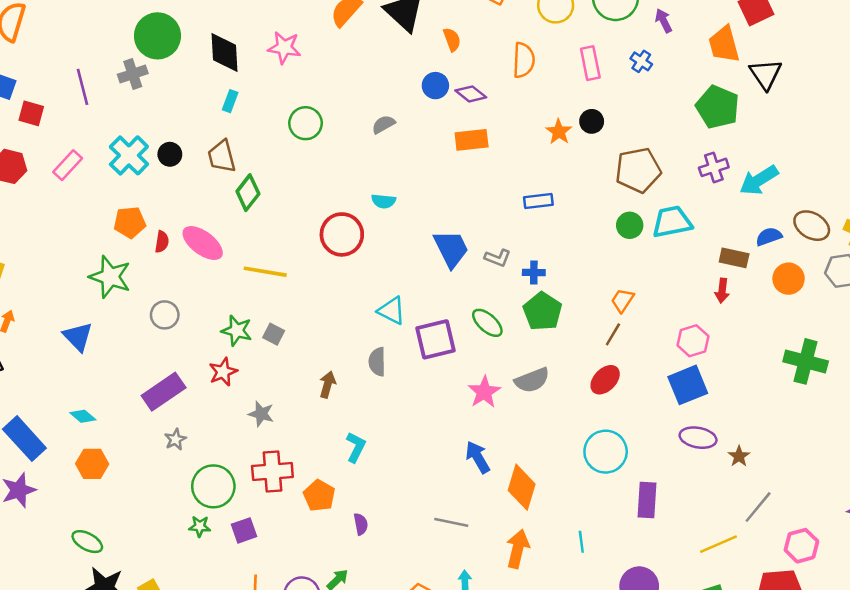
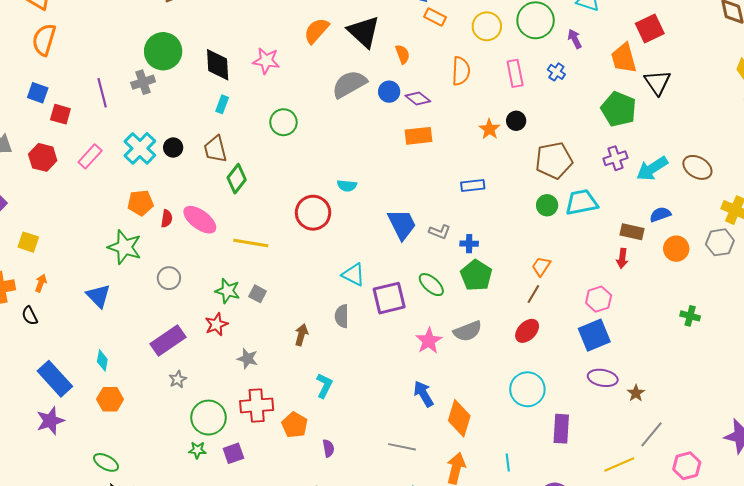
gray semicircle: (383, 124) -> (349, 84), moved, size x1.8
brown ellipse: (812, 226) -> (697, 167), moved
green cross: (806, 361) -> (690, 316), size x0.6
cyan diamond: (83, 416) -> (102, 361), turned 60

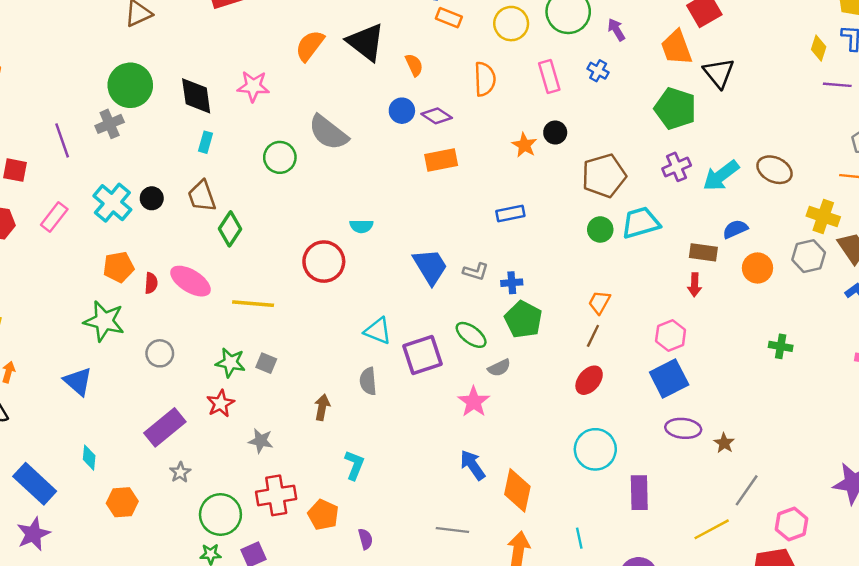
gray semicircle: (349, 84) -> (328, 132), moved, turned -108
gray semicircle: (468, 331) -> (499, 368), moved, size x0.7
orange hexagon: (110, 399) -> (122, 502), moved

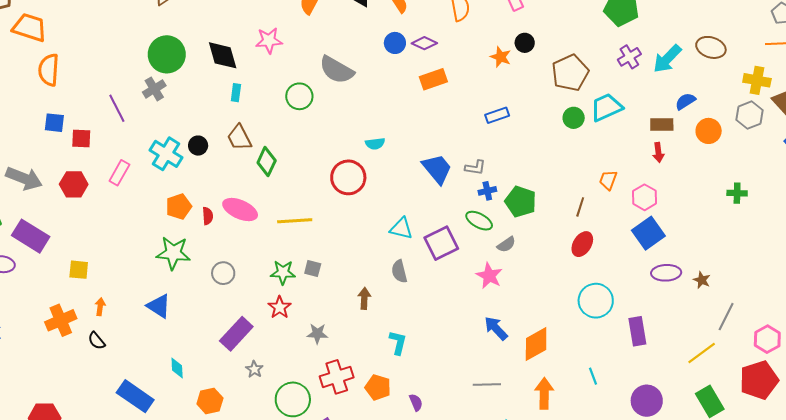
blue cross: (512, 283) -> (487, 191), moved
orange trapezoid: (599, 302) -> (608, 180), moved
orange diamond: (517, 490) -> (536, 344), turned 57

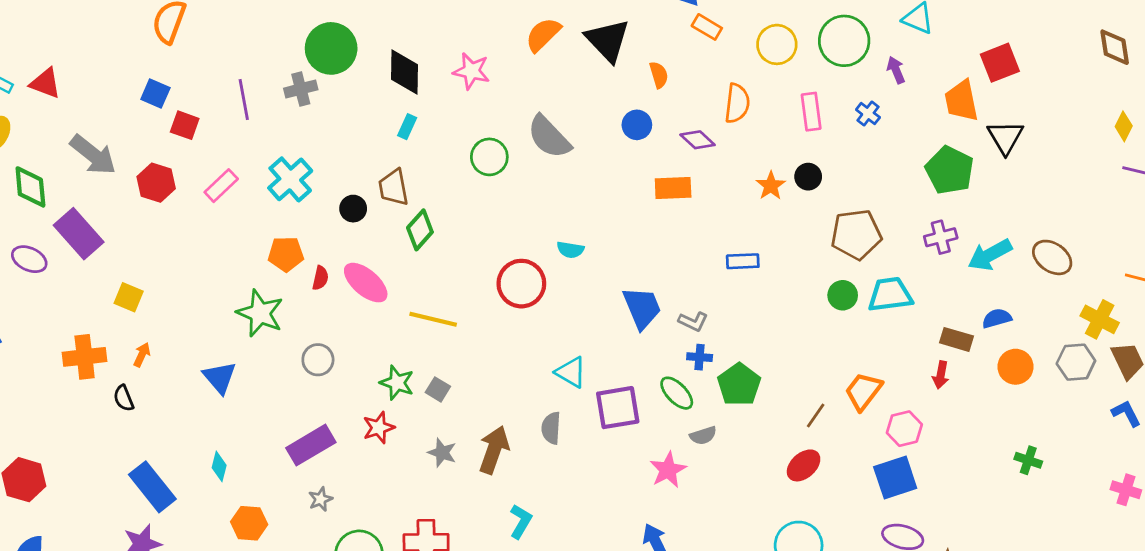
purple diamond: (424, 43) -> (698, 140), moved
black circle: (198, 146) -> (353, 209), moved
orange trapezoid: (608, 180) -> (863, 391), size x1.4
brown arrow: (364, 298) -> (494, 450), size x1.6
gray star: (317, 334) -> (442, 453), moved

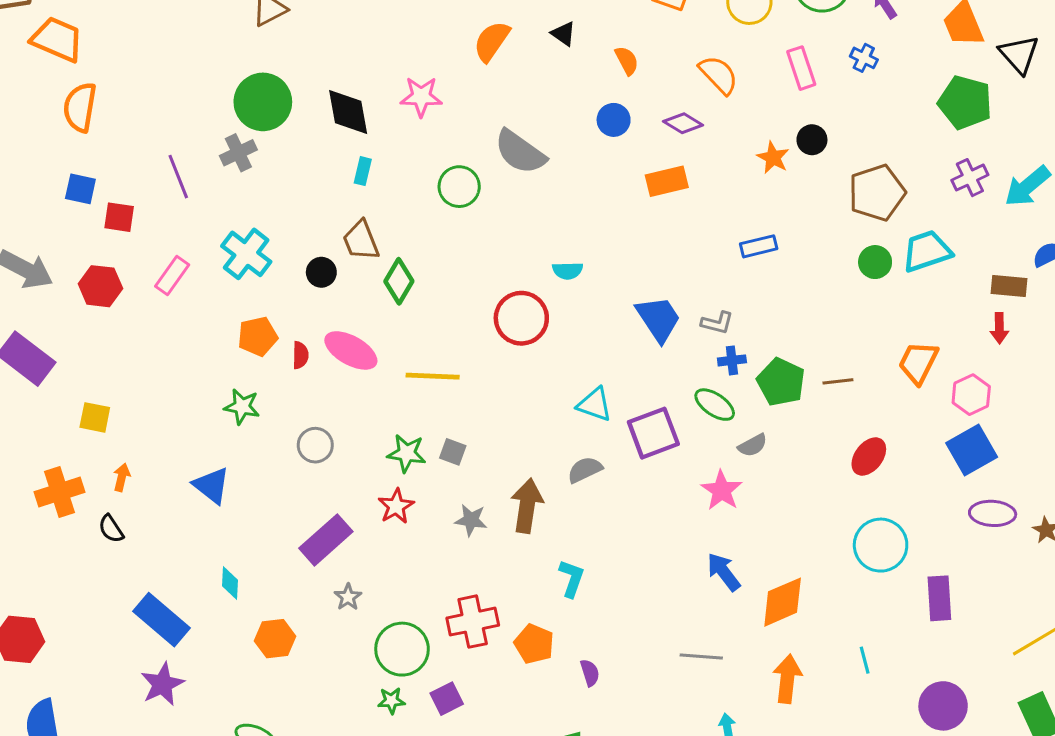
black triangle: (608, 40) -> (563, 34), size x0.5
orange semicircle: (737, 103) -> (719, 75), turned -39
green star: (260, 313) -> (242, 407), size x0.7
brown line: (816, 416) -> (838, 381), moved, turned 60
gray semicircle: (551, 428) -> (585, 470), turned 72

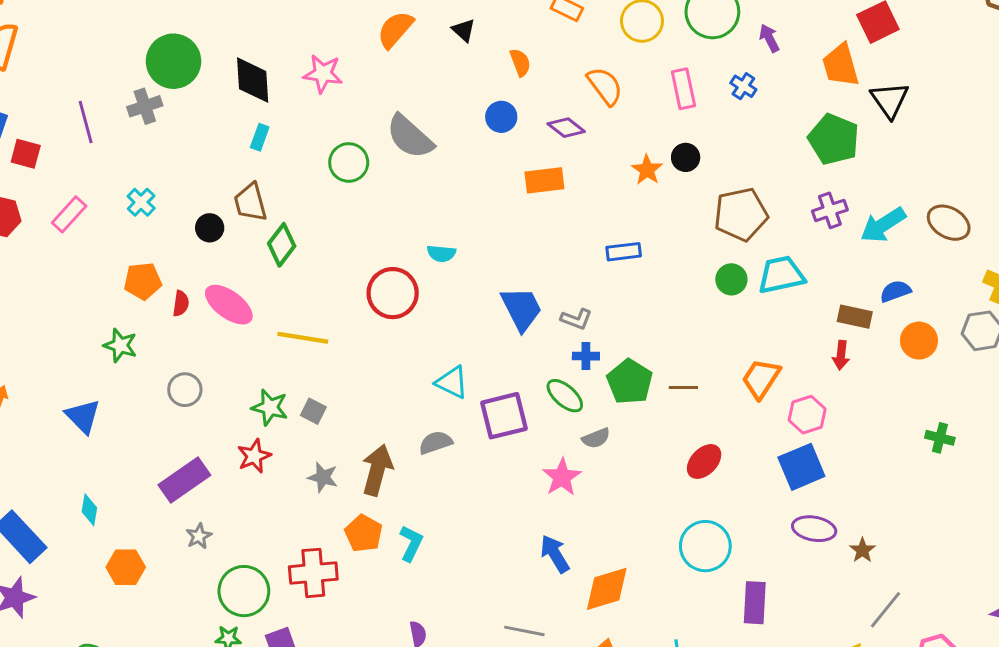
cyan cross: (246, 254) -> (141, 202), size x0.6
orange pentagon: (534, 644) -> (364, 533), moved

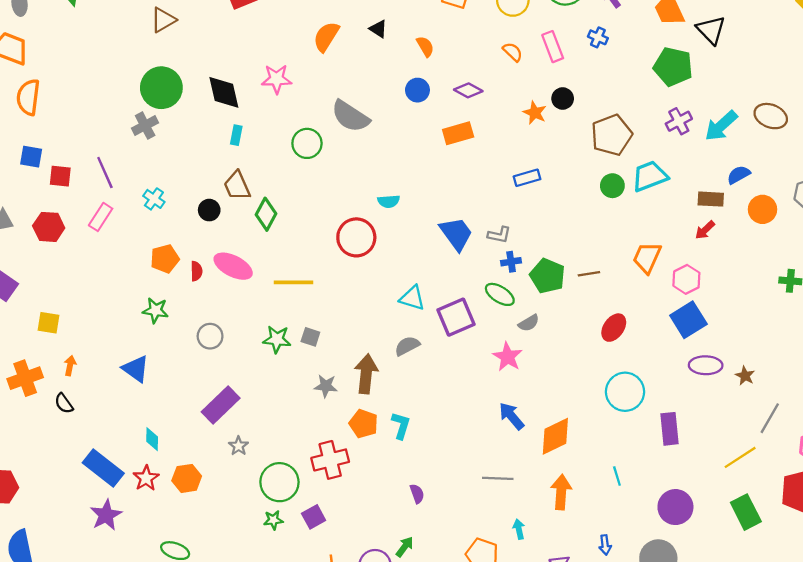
orange semicircle: (605, 86) -> (513, 52), moved, size x0.7
purple line: (86, 122) -> (105, 173), moved
red arrow: (841, 355) -> (705, 230), turned 50
red star: (254, 456) -> (146, 478), moved

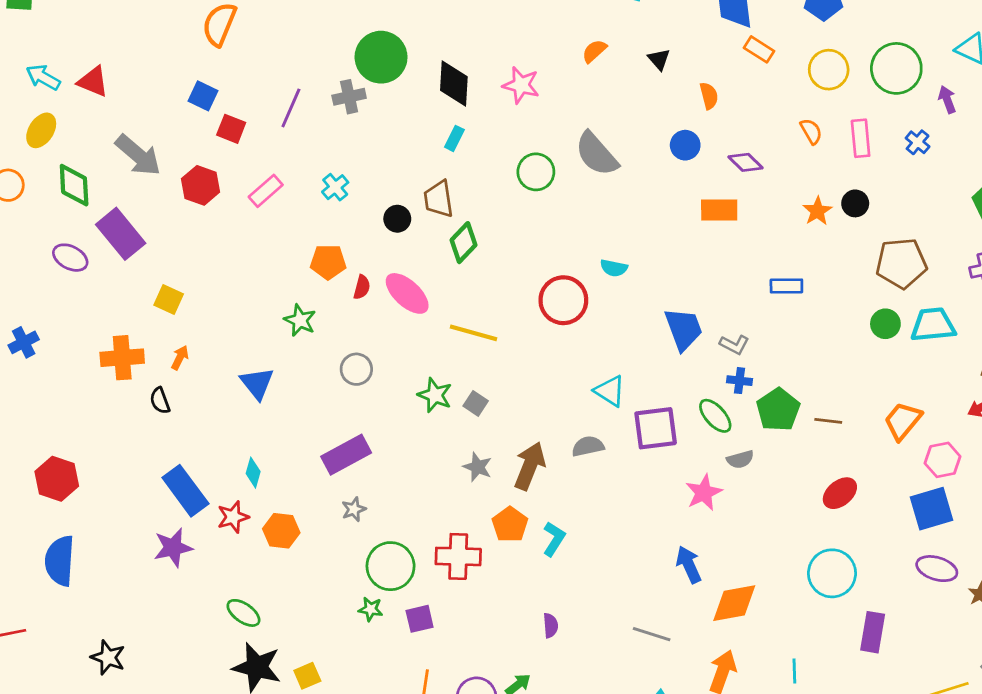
orange semicircle: (326, 37) -> (594, 51), size x0.7
purple line: (105, 173) -> (291, 108), moved, turned 32

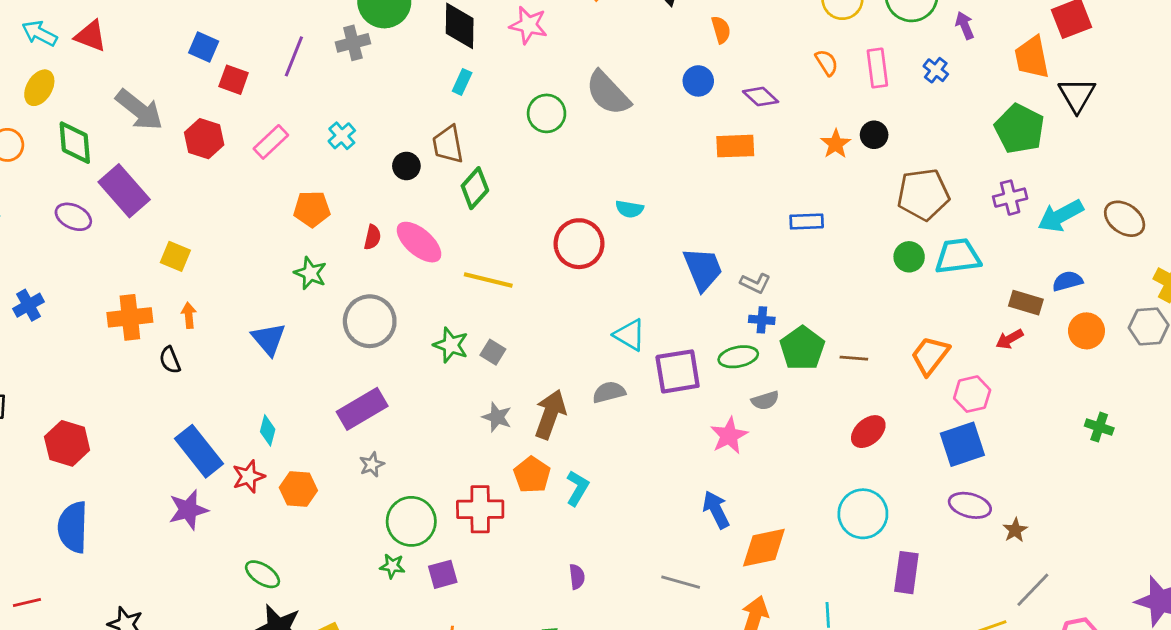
orange pentagon: (328, 262) -> (312, 209), moved
orange arrow: (180, 358) -> (189, 315), turned -30
gray circle: (356, 369) -> (370, 321), size x1.6
green ellipse: (715, 416) -> (738, 357), turned -57

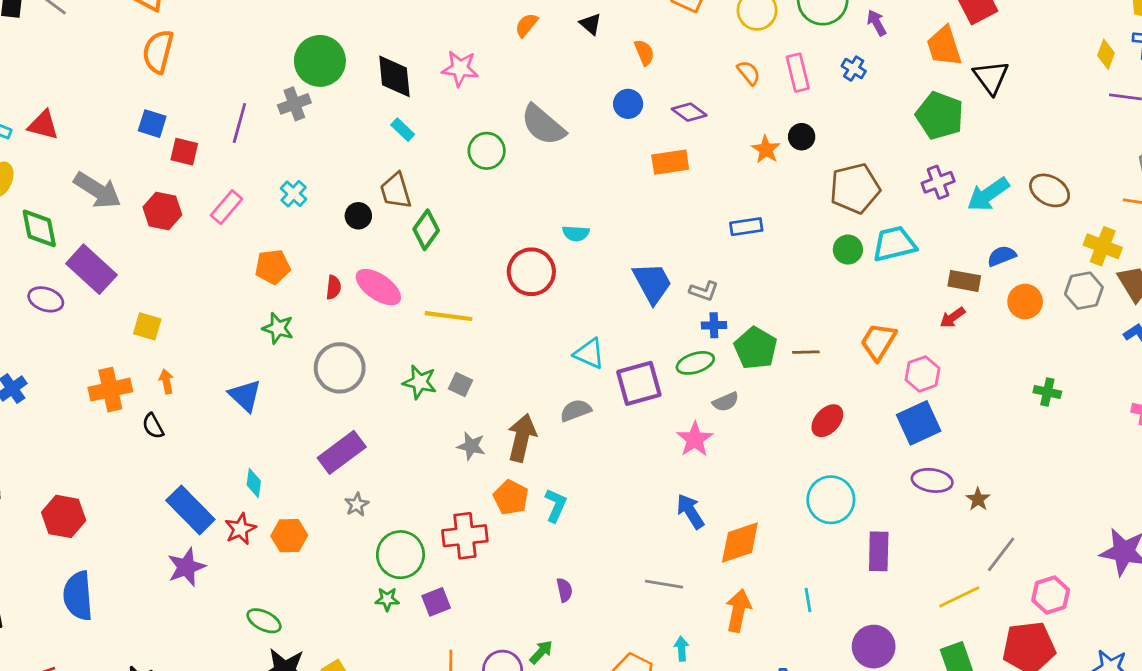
cyan rectangle: (462, 82) -> (403, 130), turned -65

